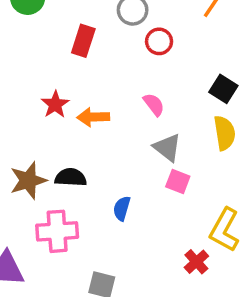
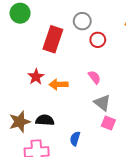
red rectangle: (83, 41) -> (53, 39), size x1.4

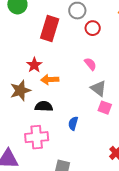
orange arrow: (59, 84) -> (50, 80), moved
brown star: (20, 122) -> (20, 90), moved

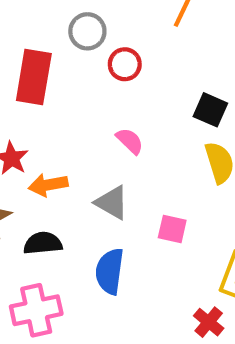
gray triangle: (98, 88) -> (112, 203), moved
blue semicircle: (73, 123) -> (110, 271), size x1.5

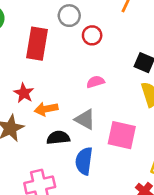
pink semicircle: (130, 141) -> (95, 82), turned -60
pink square: (172, 229) -> (122, 135), size x1.6
black semicircle: (43, 243) -> (58, 138), moved

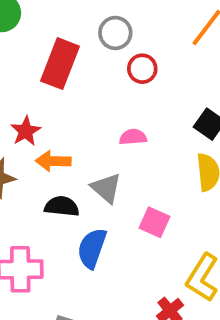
pink square: (122, 135) -> (155, 222), size x0.7

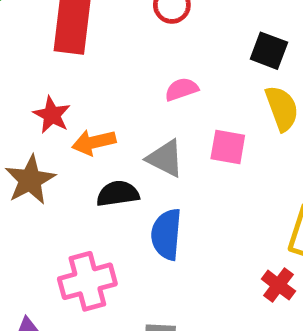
pink square: (155, 222) -> (228, 147), moved

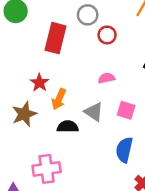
orange arrow: (94, 142) -> (59, 99), turned -60
blue semicircle: (166, 234) -> (124, 150), moved

